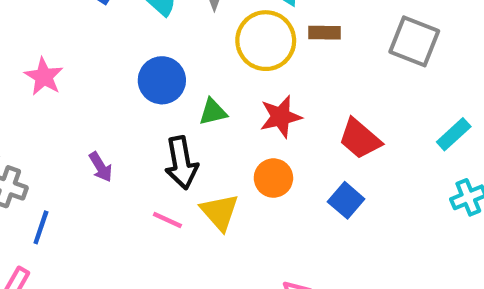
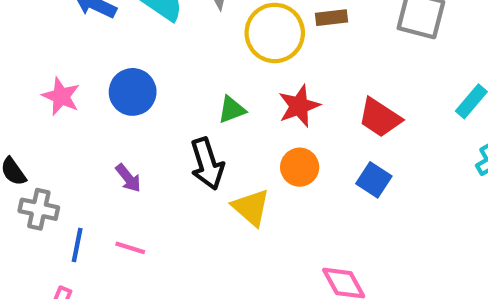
blue circle: (162, 80) -> (133, 92), moved
pink line: (167, 220) -> (130, 248), moved

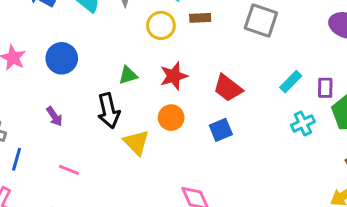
yellow circle: (275, 33) -> (161, 25), size x0.7
blue square: (374, 180) -> (221, 130), turned 30
pink line: (130, 248) -> (69, 170), moved

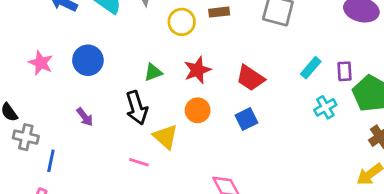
pink line: (69, 170) -> (139, 162), moved

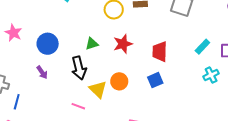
blue circle: (88, 60) -> (48, 44), moved
red trapezoid: (250, 78) -> (160, 52), turned 55
orange circle: (198, 110) -> (119, 81), moved

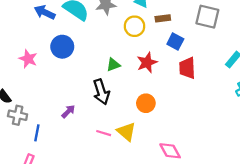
blue circle: (48, 44) -> (62, 47), moved
purple arrow: (42, 72) -> (68, 111), moved, turned -96
blue square: (155, 80) -> (175, 42), moved, turned -35
yellow triangle: (98, 89) -> (126, 132), moved

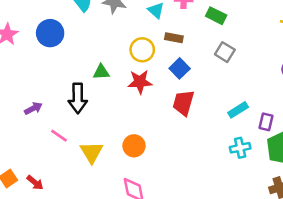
gray square: (207, 17) -> (225, 52), size x0.7
yellow circle: (135, 26) -> (142, 50), moved
orange circle: (146, 103) -> (134, 146), moved
pink line: (104, 133) -> (59, 136), moved

